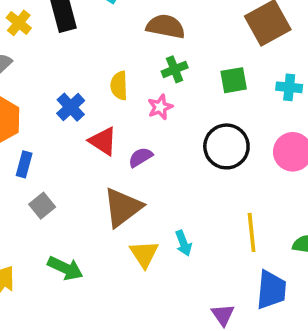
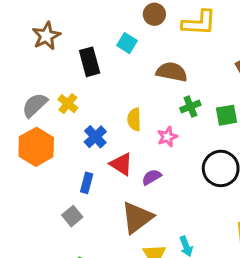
yellow cross: (19, 23) -> (68, 104), moved
green cross: (175, 69) -> (190, 106), moved
blue rectangle: (24, 164) -> (87, 183), moved

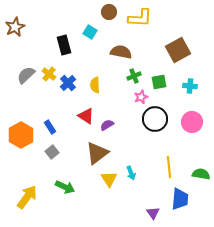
brown star: (46, 36) -> (15, 27), moved
blue cross: (95, 137) -> (68, 83), moved
pink star: (167, 137) -> (141, 97), moved
orange hexagon: (36, 147) -> (21, 135), moved
blue rectangle: (87, 183) -> (50, 127), moved, turned -48

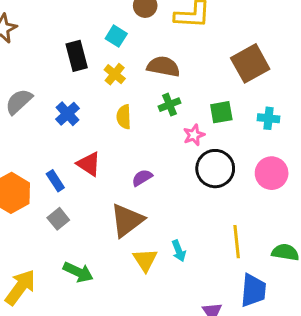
yellow cross: (49, 74) -> (115, 74), moved
green cross: (134, 76) -> (170, 105), moved
blue cross: (68, 83) -> (67, 114), moved
red triangle: (86, 116) -> (89, 164), moved

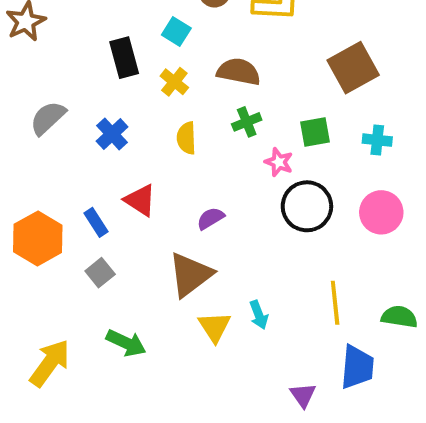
pink star: (194, 135) -> (279, 162), turned -30

